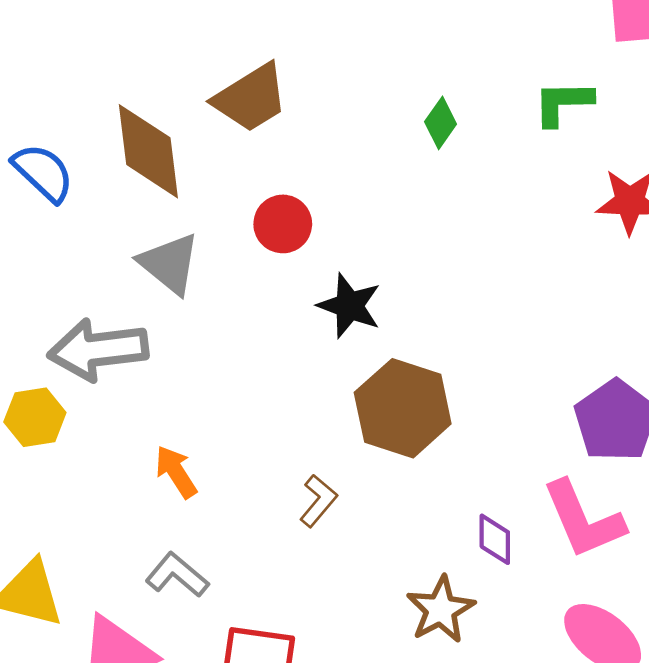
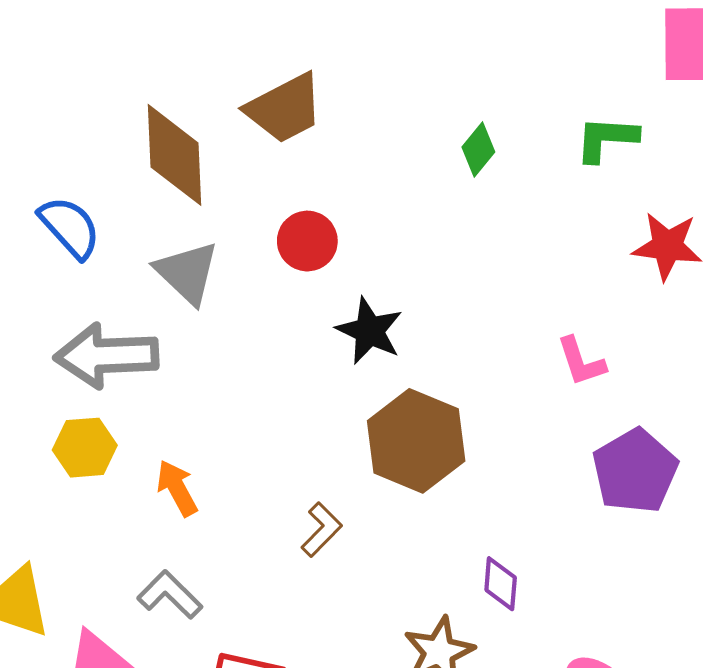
blue semicircle: (43, 172) -> (70, 227), moved
yellow hexagon: (35, 417) -> (85, 448), moved
pink L-shape: (583, 520) -> (581, 362), moved, size x0.6

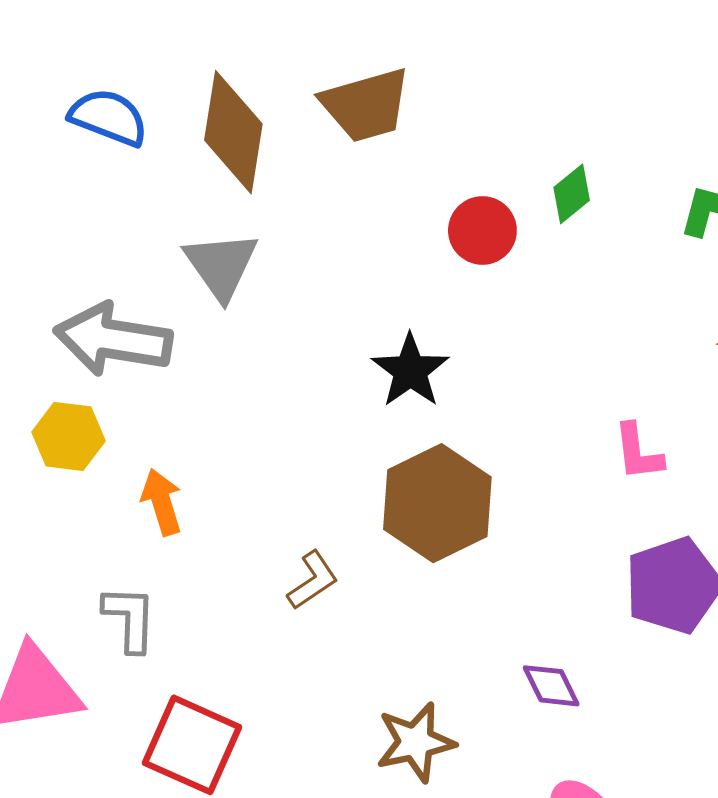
blue semicircle: (70, 227) -> (109, 117), moved, turned -38
red circle: (307, 241) -> (482, 230), moved
purple diamond: (501, 584) -> (551, 686), moved, turned -42
gray L-shape: (170, 595) -> (130, 619), turned 36

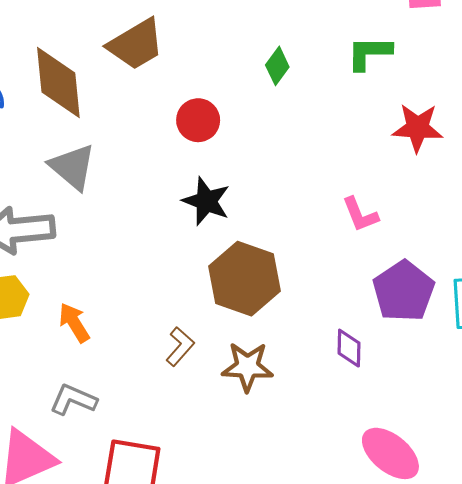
red circle: (482, 230) -> (198, 120), moved
gray L-shape: (130, 619) -> (73, 400), turned -54
purple diamond: (551, 686) -> (349, 348), moved, turned 42
brown star: (416, 742) -> (247, 367), moved, turned 30

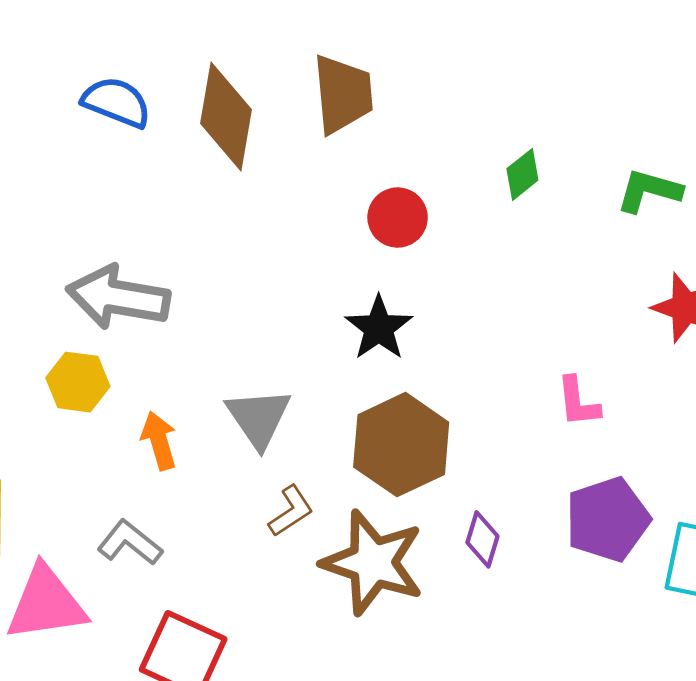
brown trapezoid: (136, 44) -> (343, 94), turned -80
gray triangle: (72, 167) -> (259, 418), moved
purple diamond: (349, 348) -> (482, 539), moved
brown star: (247, 367) -> (373, 563), size x1.5

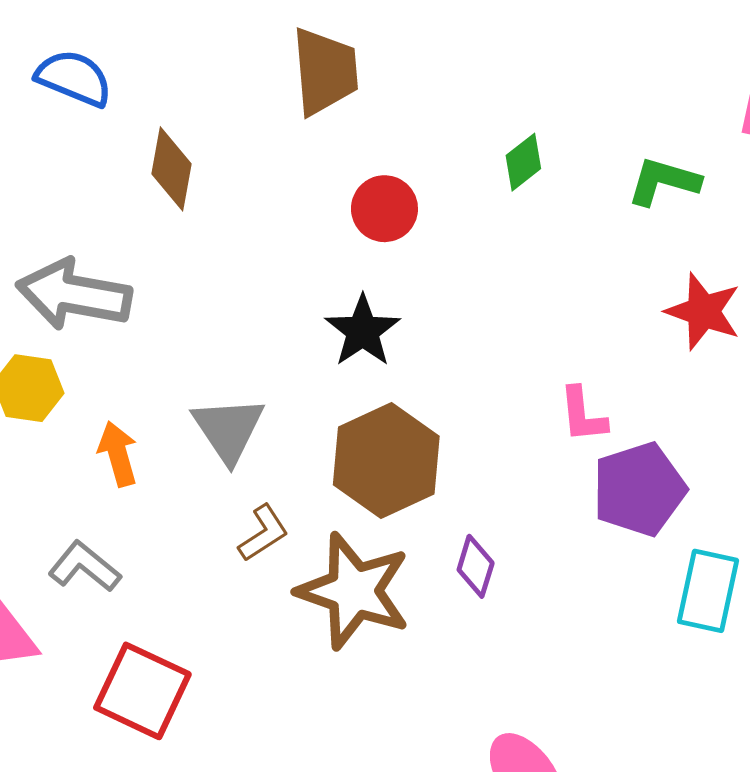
brown diamond: (226, 117) -> (172, 169), moved, size x0.7
purple pentagon: (608, 519) -> (639, 489), moved

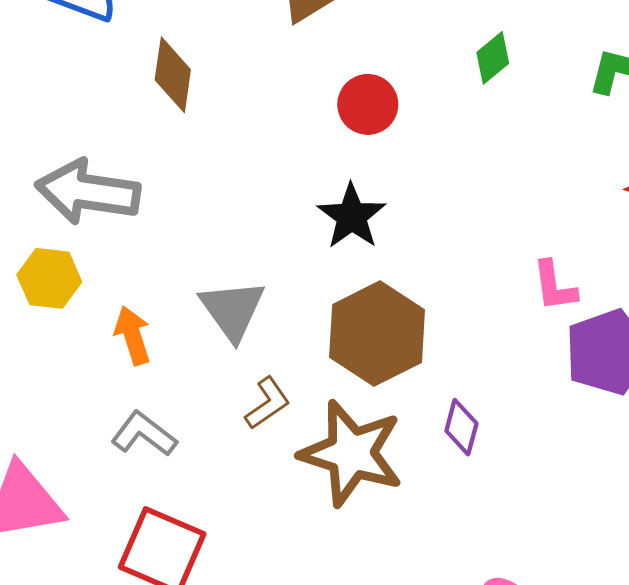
gray L-shape: (84, 567) -> (144, 434), moved

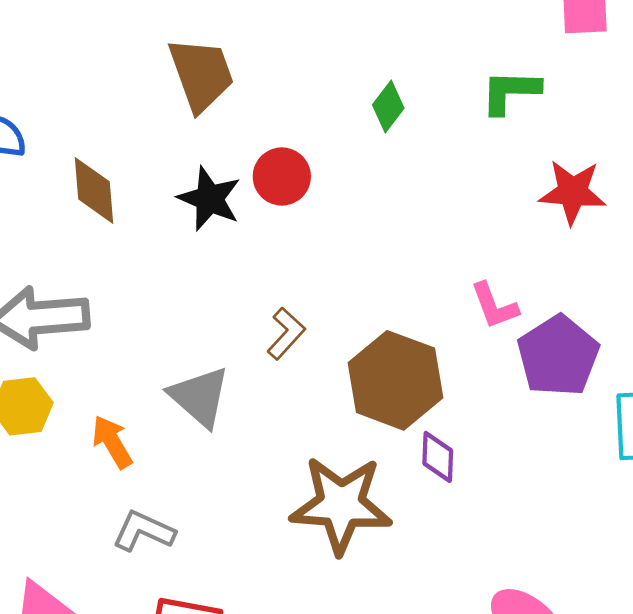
black star: (352, 216) -> (209, 199), moved
brown hexagon: (377, 333) -> (395, 380), moved
brown L-shape: (267, 403) -> (286, 334), moved

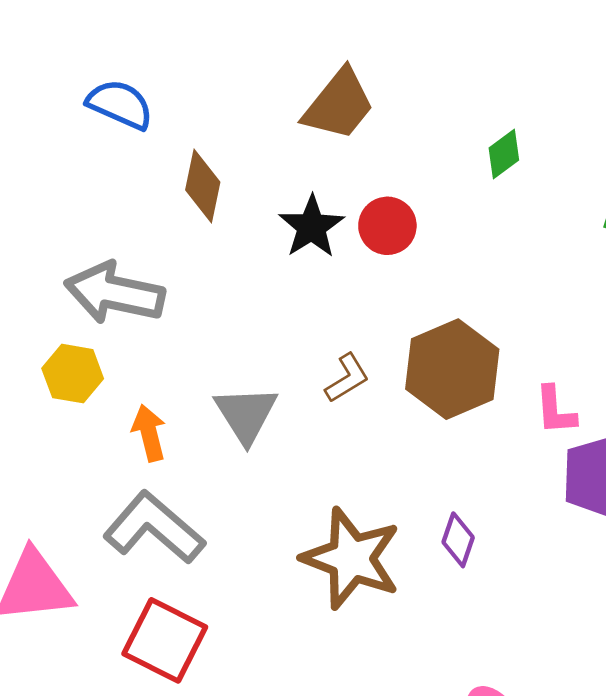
brown trapezoid: (201, 74) -> (339, 105), turned 42
green diamond: (388, 107) -> (504, 154), moved
brown hexagon: (395, 380) -> (452, 369), moved
gray L-shape: (144, 531) -> (154, 528), size x1.6

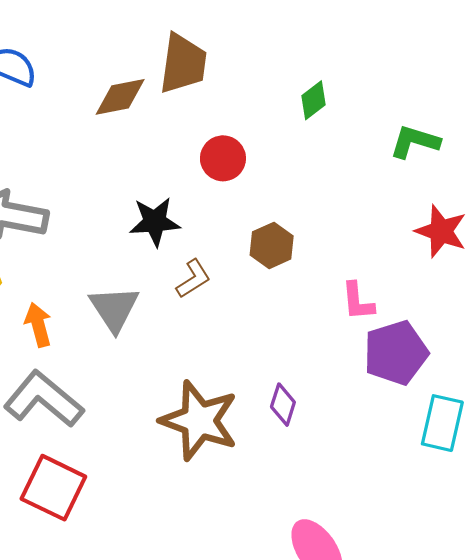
brown trapezoid: (339, 105) -> (183, 64), turned -30
brown diamond: (203, 186) -> (120, 97), moved, turned 68
black star: (312, 227) -> (155, 222), moved, turned 30
brown hexagon: (452, 369) -> (272, 245), moved, size x0.6

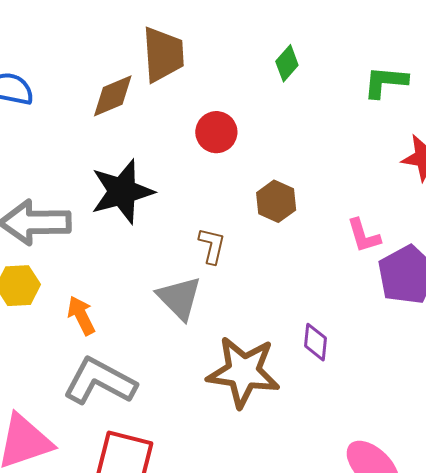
black star: (155, 222) -> (122, 192), moved, size x1.4
brown L-shape: (193, 279) -> (212, 246), turned -33
gray triangle: (114, 309) -> (179, 298), moved

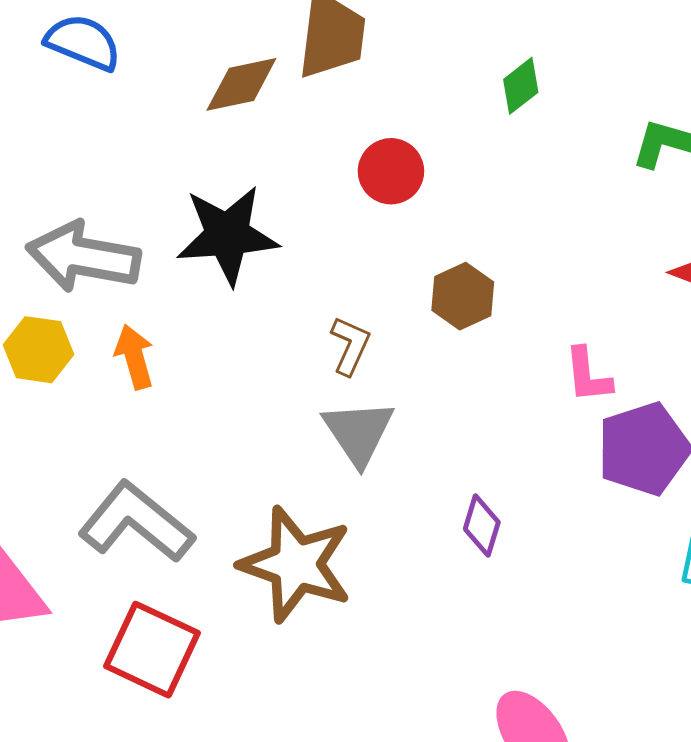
gray triangle: (179, 298) -> (358, 432), moved
orange arrow: (81, 316) -> (134, 357), moved
brown star: (243, 372) -> (296, 564), moved

